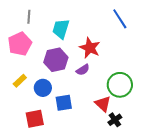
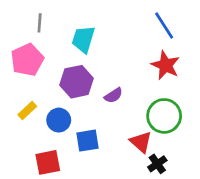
red star: (90, 48) -> (165, 65), moved

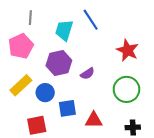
blue line: (164, 26) -> (91, 20), moved
yellow rectangle: (27, 110) -> (21, 85), size x1.5
red triangle: (141, 142) -> (94, 120), moved, turned -42
black cross: (157, 164) -> (133, 127), moved, turned 32

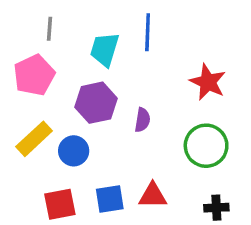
blue line: (91, 20) -> (148, 32), turned 35
purple semicircle: (87, 74) -> (142, 120), turned -48
blue square: (67, 108) -> (110, 199), moved

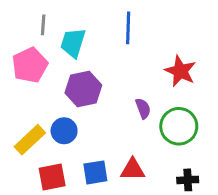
cyan trapezoid: (105, 49) -> (73, 43), moved
purple semicircle: (142, 120) -> (143, 108), moved, turned -30
yellow rectangle: (34, 139) -> (30, 140), moved

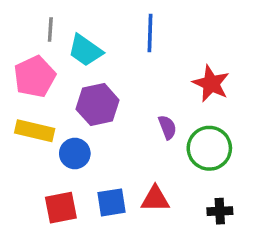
cyan trapezoid: (73, 43) -> (85, 50), turned -72
yellow rectangle: (30, 140) -> (35, 131), moved, turned 56

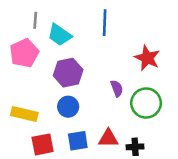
yellow rectangle: (35, 131) -> (24, 114), moved
blue circle: (75, 153) -> (68, 107), moved
black cross: (220, 211) -> (135, 147), moved

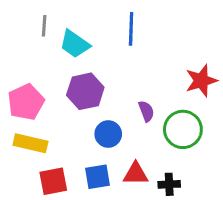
pink pentagon: (24, 53) -> (26, 102), moved
red star: (147, 58) -> (201, 81), moved, turned 30
blue circle: (68, 107) -> (108, 134), moved

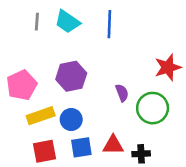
cyan trapezoid: (75, 44) -> (67, 22), moved
blue circle: (108, 134) -> (71, 119), moved
yellow rectangle: (30, 143) -> (41, 116), moved, turned -32

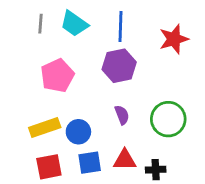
red star: (168, 67) -> (174, 39), moved
purple hexagon: (71, 76) -> (119, 66), moved
pink pentagon: (22, 85) -> (57, 76), moved
purple semicircle: (122, 93) -> (122, 115), moved

